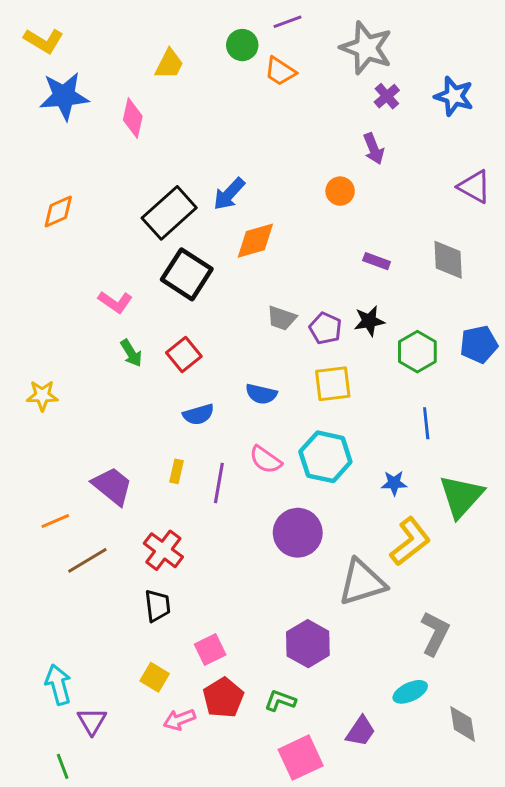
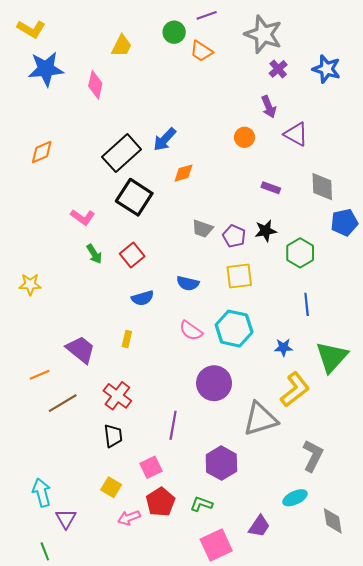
purple triangle: (474, 187) -> (296, 134), moved
orange diamond: (255, 241) -> (184, 173), size x0.7
blue pentagon: (479, 344) -> (344, 222), moved
purple line: (219, 483) -> (173, 425), moved

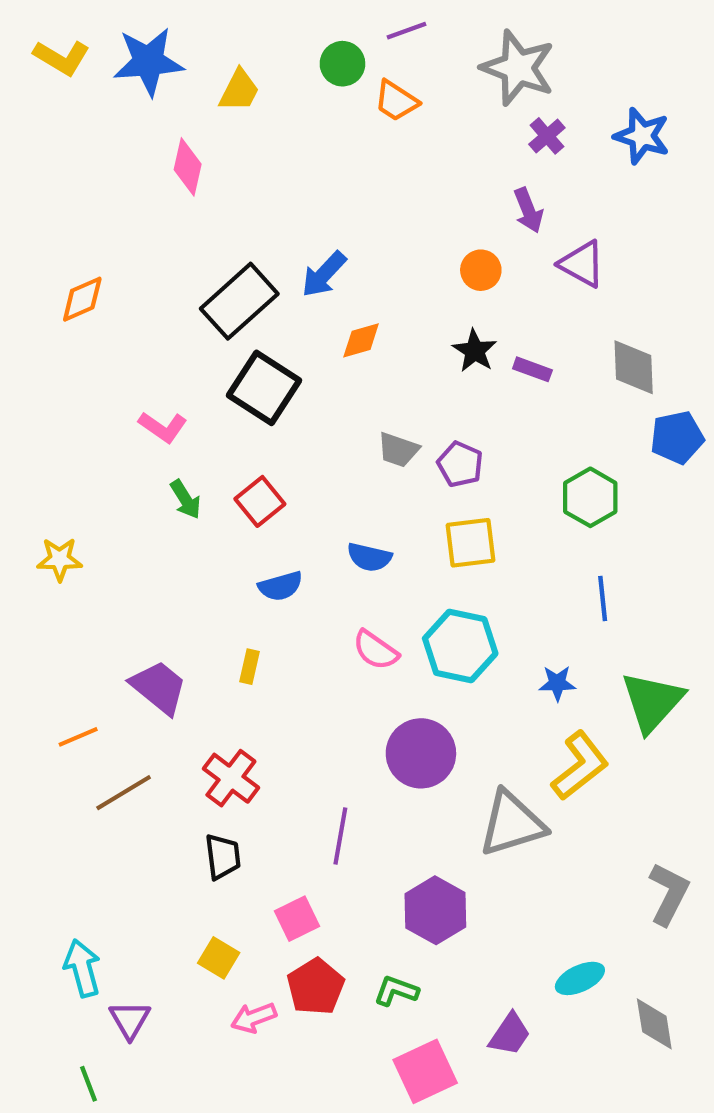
blue star: (46, 69) -> (148, 62), moved
black star: (266, 231) -> (475, 351), moved, turned -30
gray L-shape: (313, 456) -> (669, 894), moved

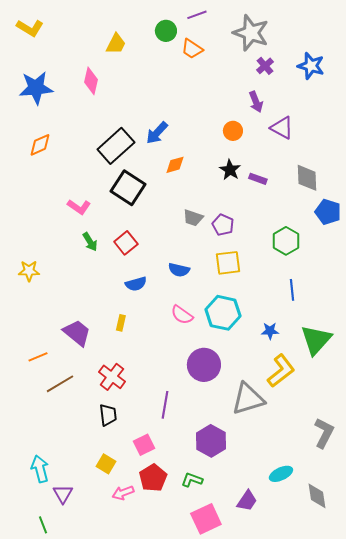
blue star: (148, 62) -> (36, 88), moved
blue pentagon: (677, 437) -> (328, 212), turned 30

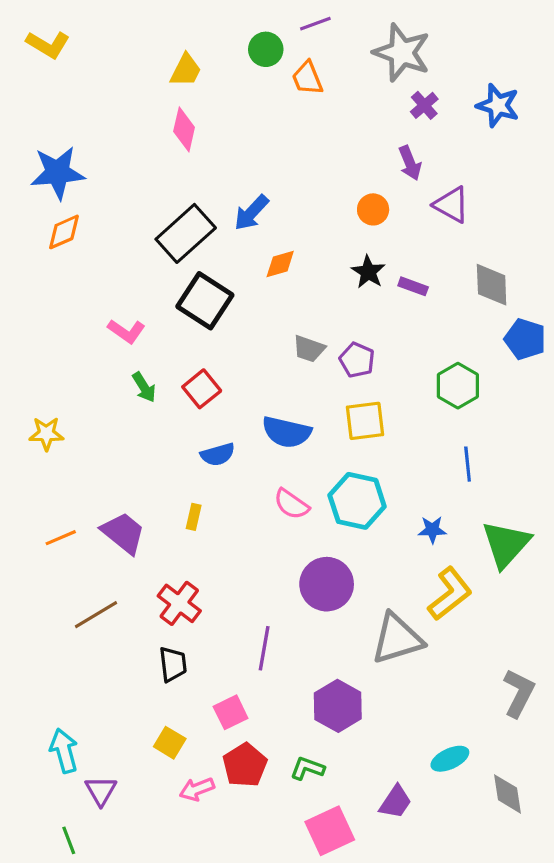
orange trapezoid: (192, 49) -> (307, 78), turned 35
pink diamond: (91, 81) -> (184, 129), moved
blue star: (36, 88) -> (58, 173), moved
blue semicircle: (179, 270) -> (287, 432), size x1.4
orange line: (38, 357) -> (61, 538), moved

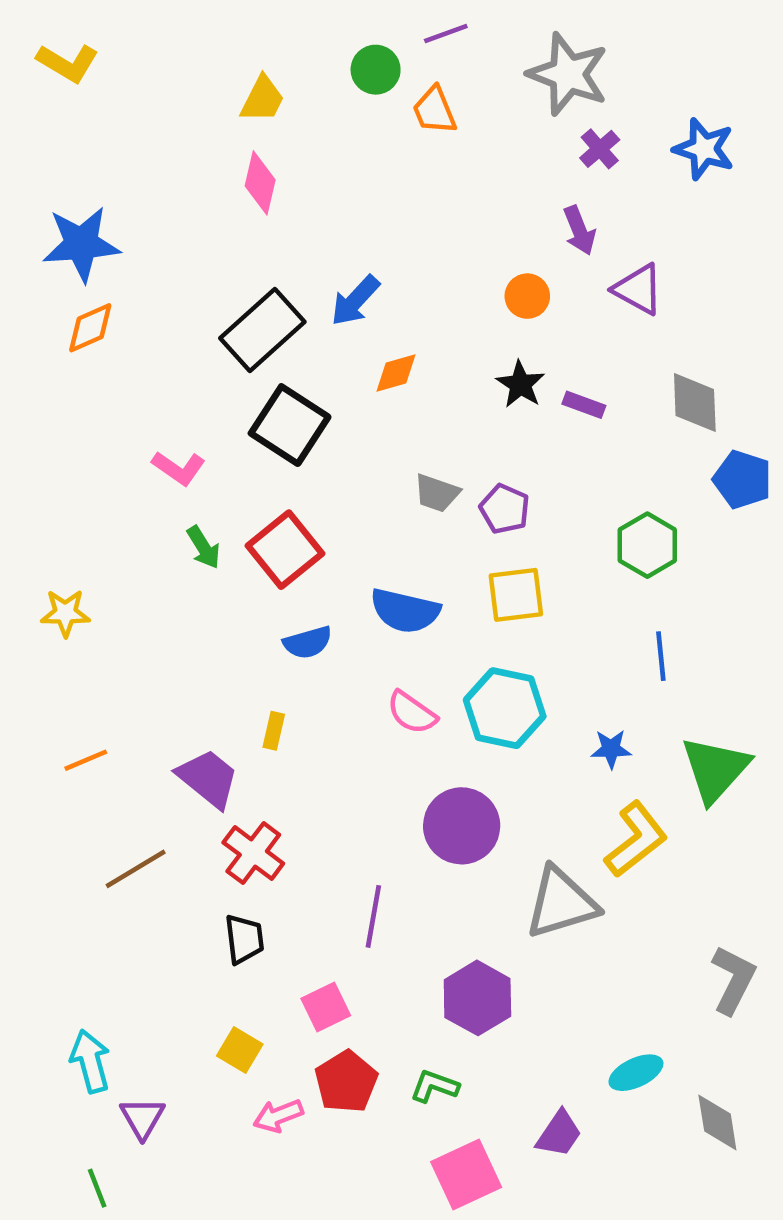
red square: (202, 389) -> (285, 550), size x1.4
purple trapezoid: (123, 533) -> (208, 778), moved

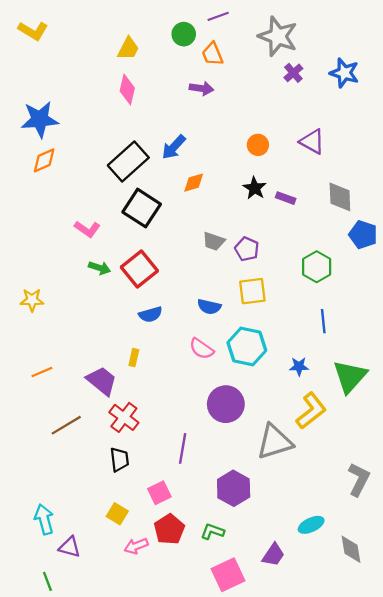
purple arrow: (579, 230) -> (201, 88), moved, turned -60
green arrow: (204, 547) -> (100, 268), turned -40
blue semicircle: (405, 611) -> (209, 307), moved, size x0.7
purple triangle: (142, 1118) -> (70, 547), turned -45

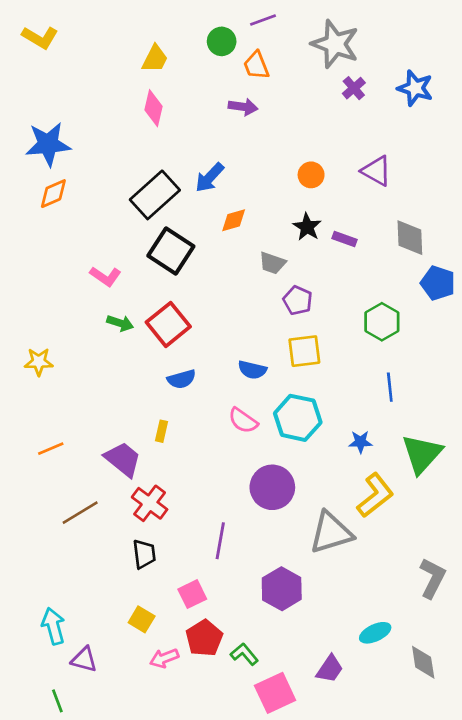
gray trapezoid: (214, 241) -> (272, 263), moved
green L-shape: (213, 532) -> (244, 654), moved, turned 30

